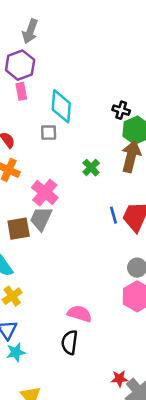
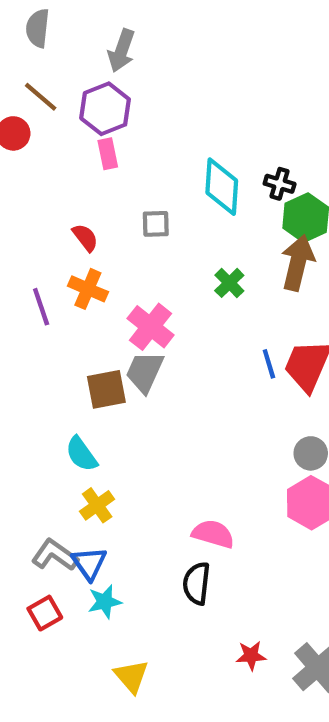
cyan diamond: (61, 106) -> (222, 187), moved
red star: (119, 379) -> (251, 656), moved

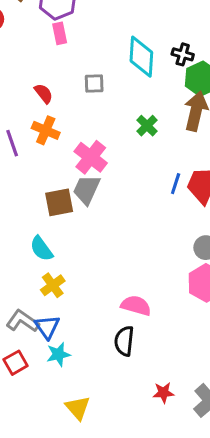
blue line: (269, 364) -> (176, 184), turned 35

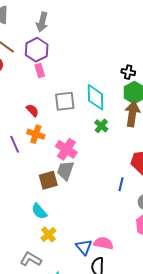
black cross: (183, 54) -> (128, 72), moved
cyan diamond: (141, 57) -> (96, 97), moved
gray square: (94, 83) -> (65, 101), size x1.5
blue line: (176, 184) -> (121, 184), moved
blue triangle: (47, 327) -> (84, 247), moved

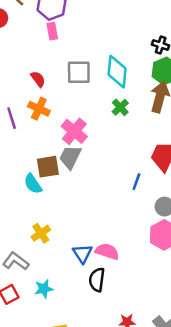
cyan semicircle: (39, 211) -> (33, 184), moved

